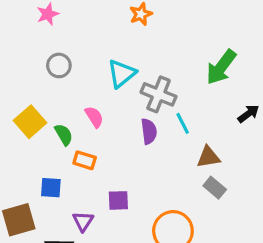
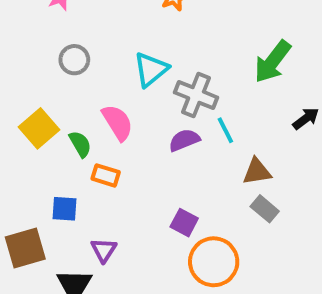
pink semicircle: (94, 117) -> (117, 122), size x1.4
purple semicircle: (149, 131) -> (184, 140), turned -105
purple square: (118, 200) -> (184, 223), moved, turned 30

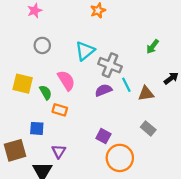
green arrow: (273, 62) -> (153, 47), size x0.6
yellow square: (39, 128) -> (23, 84), turned -35
brown triangle: (257, 172) -> (146, 94), moved

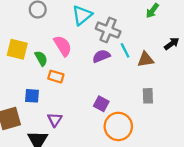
gray rectangle: (148, 128) -> (148, 96), turned 48

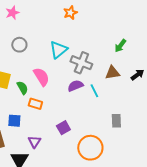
cyan line: (125, 50) -> (94, 91), moved
brown triangle: (146, 59) -> (112, 73), moved
purple square: (101, 104) -> (63, 128), moved, turned 32

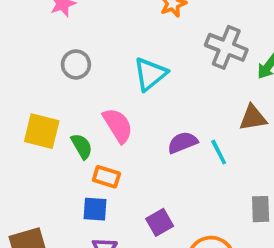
gray cross: (81, 63) -> (226, 47), moved
blue square: (14, 121) -> (95, 209), moved

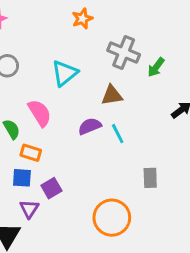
brown triangle: (253, 118) -> (112, 95), moved
purple square: (160, 222) -> (51, 188), moved

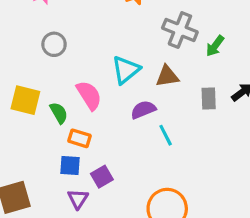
cyan triangle: (65, 73) -> (126, 70), moved
cyan line: (118, 134) -> (166, 135), moved
gray rectangle: (150, 178) -> (209, 99), moved

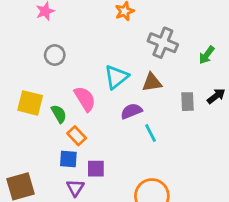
green arrow: (215, 46) -> (207, 55), moved
orange rectangle: (80, 138) -> (77, 136), turned 30
purple square: (102, 177) -> (96, 169), turned 30

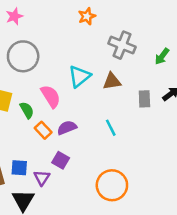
gray circle: (55, 55) -> (23, 56), size x1.6
purple semicircle: (131, 111) -> (67, 128), moved
blue square: (68, 159) -> (19, 168), moved
purple square: (96, 169) -> (61, 160), turned 30

